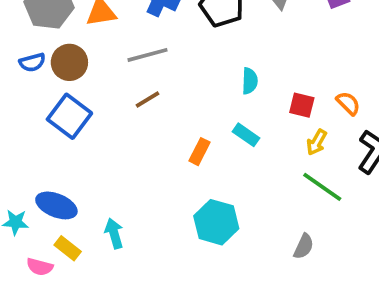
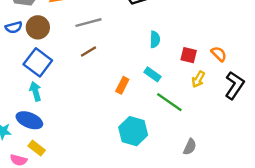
green line: (322, 187) -> (169, 102), moved
cyan arrow: (114, 233) -> (35, 91), moved

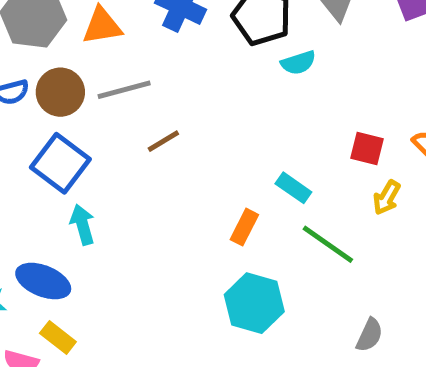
gray line: (89, 23) -> (124, 90), moved
cyan semicircle: (155, 39) -> (298, 63), moved, turned 70
orange rectangle: (122, 85) -> (244, 227), moved
cyan arrow: (35, 91) -> (82, 225), moved

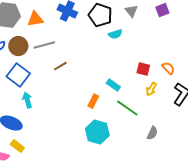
gray semicircle: (370, 335) -> (152, 133), moved

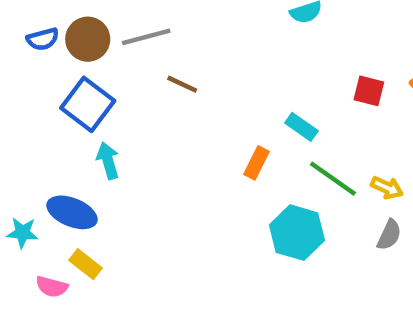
brown line: (60, 66) -> (182, 84), turned 56
yellow arrow: (151, 89) -> (387, 188), moved, turned -96
cyan hexagon: (97, 132) -> (297, 233), moved

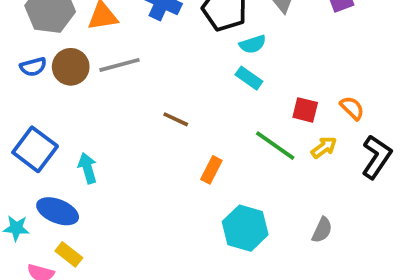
brown line: (182, 84) -> (176, 119), moved
blue square: (88, 104) -> (35, 149), moved
cyan rectangle: (301, 127) -> (249, 78), moved
green line: (333, 179) -> (275, 146), moved
yellow arrow: (387, 188) -> (324, 147), moved, turned -60

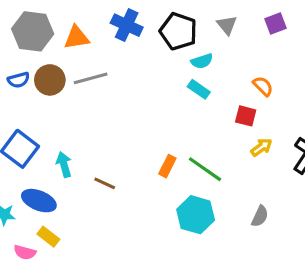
orange semicircle: (352, 108) -> (263, 86), moved
brown line: (176, 119) -> (105, 183), moved
green line: (275, 146) -> (205, 169), moved

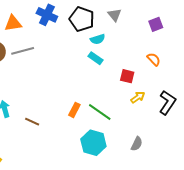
purple square: (276, 24) -> (156, 24), moved
orange semicircle: (263, 86) -> (154, 59), moved

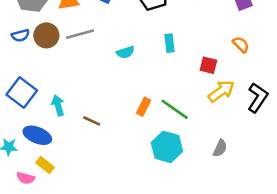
cyan semicircle: (98, 39) -> (125, 52), moved
cyan rectangle: (96, 58) -> (170, 43), turned 48
yellow arrow: (138, 97) -> (221, 91), size x1.5

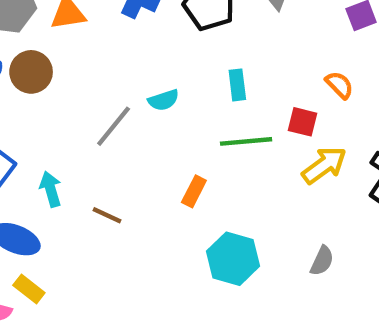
gray line: (80, 34) -> (114, 126), moved, turned -36
orange semicircle: (241, 44) -> (339, 85), moved
green line: (175, 109) -> (246, 141), moved, turned -40

